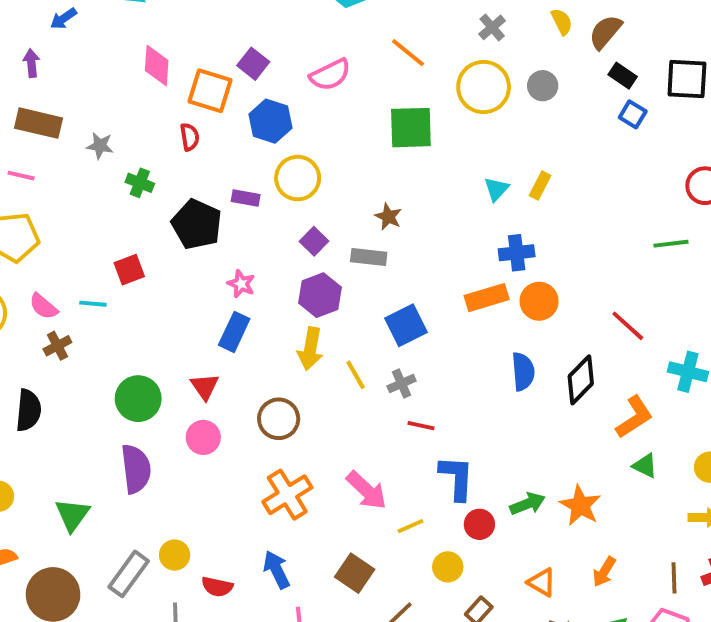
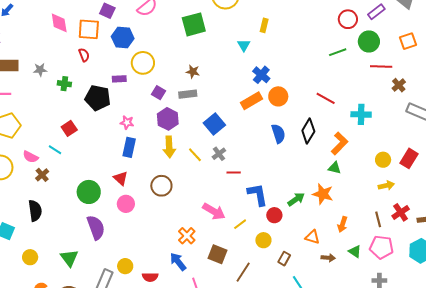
yellow rectangle: (540, 185) -> (264, 25), moved
blue cross: (517, 253) -> (261, 75), turned -30
cyan line: (93, 304) -> (55, 150), turned 40
green triangle: (645, 466) -> (335, 168), moved
orange cross: (287, 495) -> (187, 236), moved, size x0.7

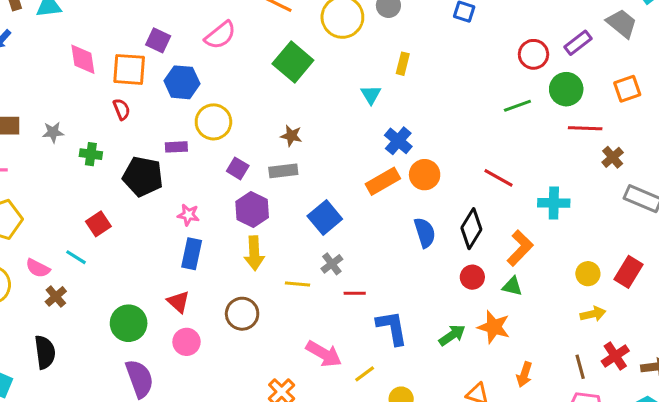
green square: (194, 24) -> (293, 62), turned -35
yellow line: (195, 155) -> (298, 284), moved, turned -42
red circle: (274, 215) -> (472, 277), moved

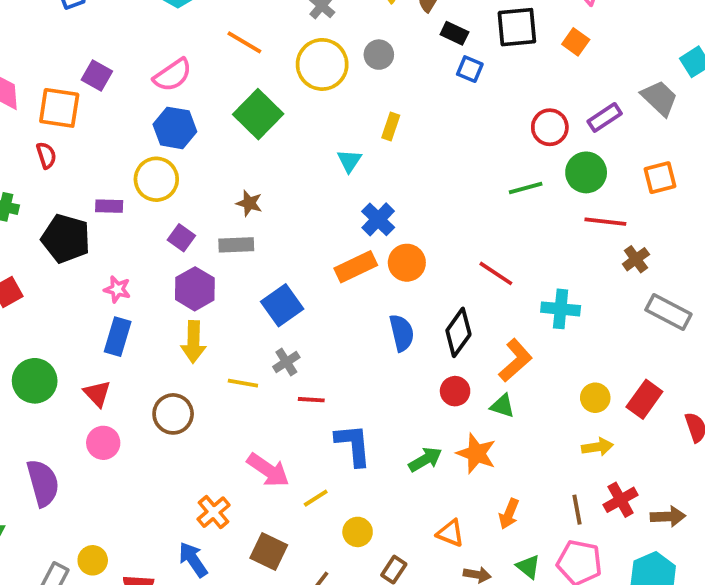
blue hexagon: (182, 82) -> (175, 128), moved
green circle: (129, 323) -> (35, 381), moved

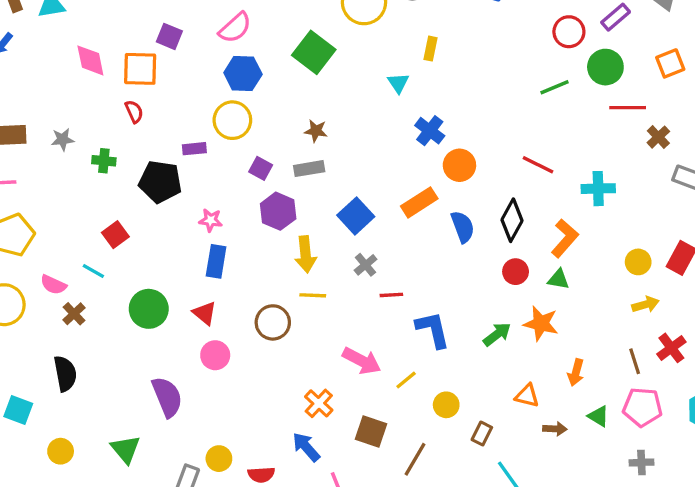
orange rectangle: (356, 267) -> (419, 202), moved
yellow arrow: (193, 342) -> (306, 254), moved
yellow line: (243, 383) -> (313, 295), moved

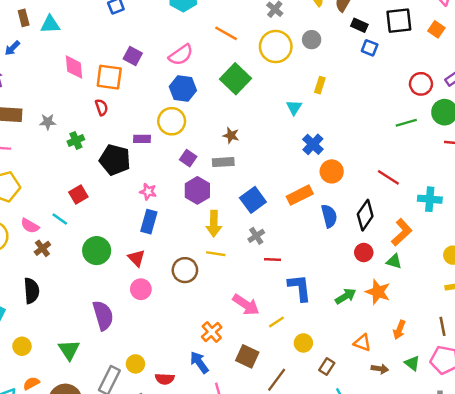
green cross: (104, 161) -> (76, 140), turned -35

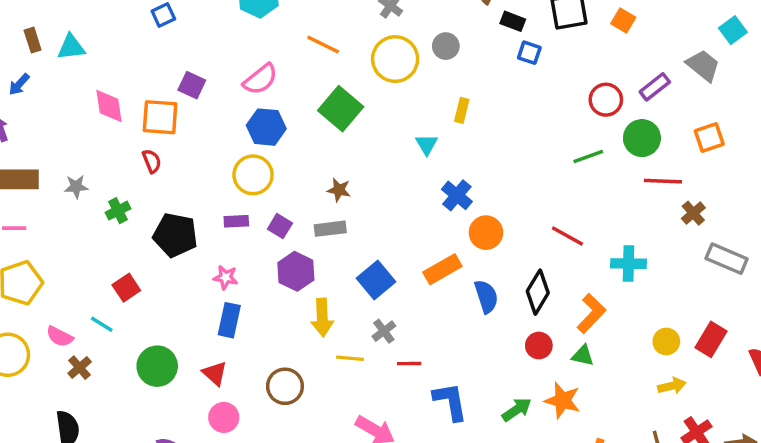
purple rectangle: (142, 139) -> (236, 221), moved
yellow line: (216, 254) -> (350, 358), moved

